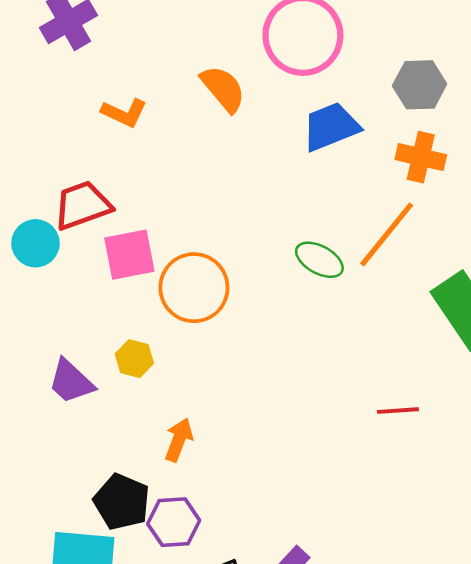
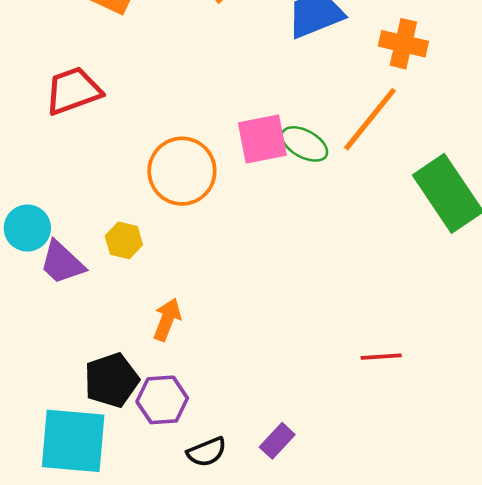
cyan circle: (35, 243) -> (27, 228), moved
pink square: (129, 255) -> (262, 139), moved
red line: (398, 411) -> (381, 357), moved
black pentagon: (122, 502) -> (111, 380), turned 30

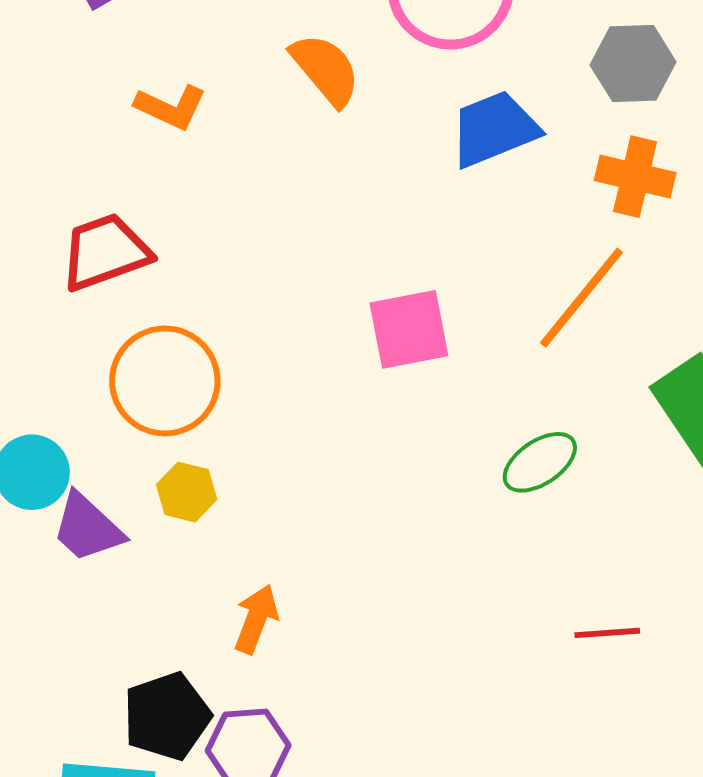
green ellipse: (304, 144) -> (540, 462), moved, turned -63
orange circle: (182, 171) -> (165, 381), moved
red line: (381, 357) -> (607, 633), moved

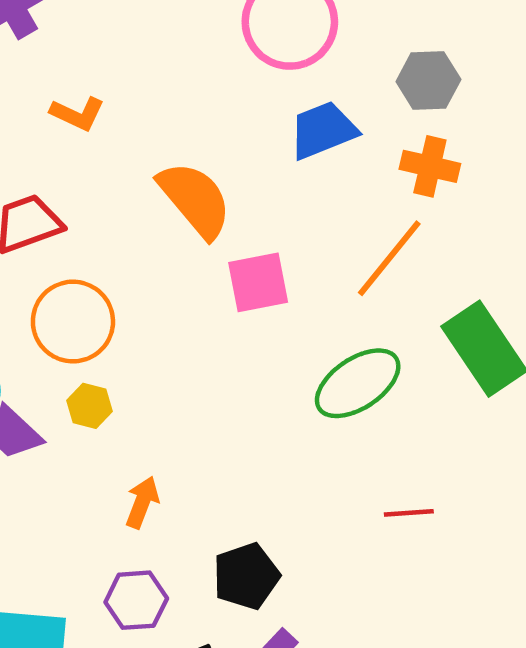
orange semicircle: (326, 69) -> (195, 200), moved, size x1.4
green ellipse: (540, 462) -> (358, 383), size x1.5
black pentagon: (167, 716) -> (246, 576), moved

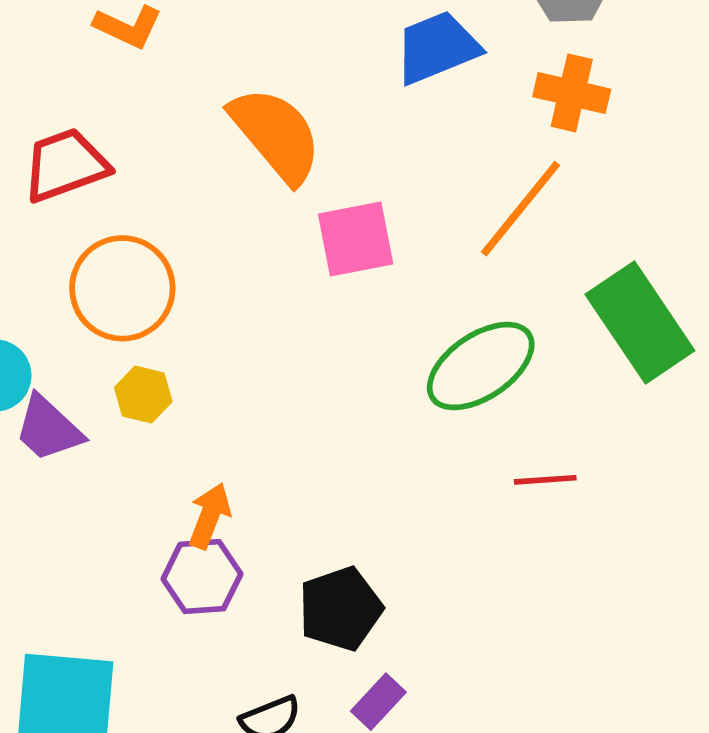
red line: (409, 513) -> (545, 480), moved
purple hexagon: (136, 600) -> (202, 576), moved

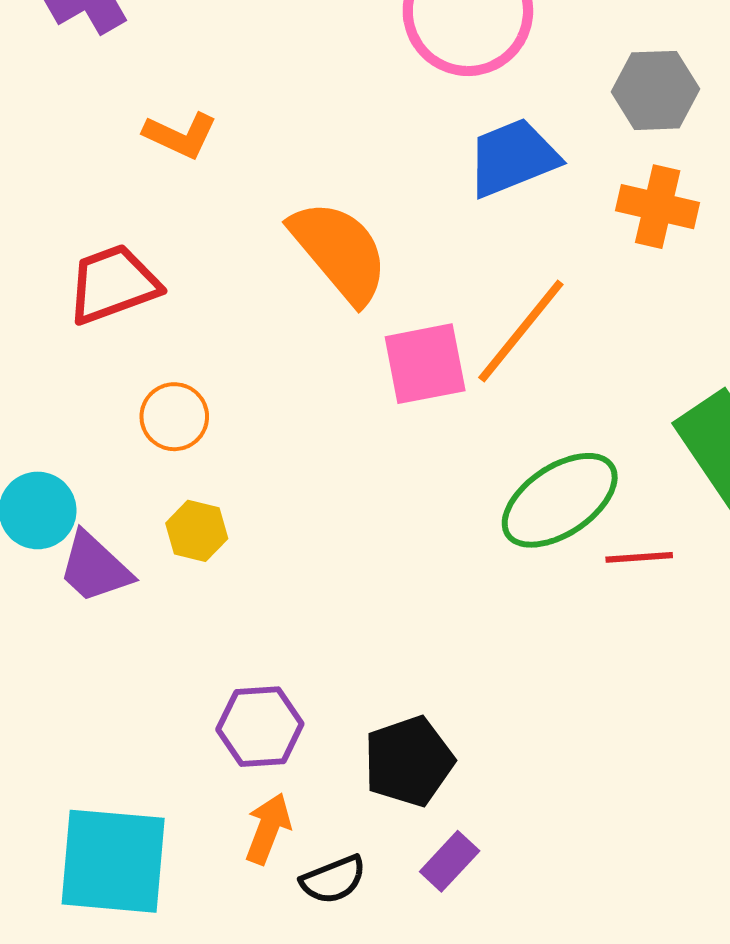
orange line: (521, 209) -> (521, 331), moved
orange circle: (122, 288) -> (174, 417), size x0.6
red line: (545, 480) -> (639, 557), moved
orange arrow: (210, 516) -> (268, 829), moved

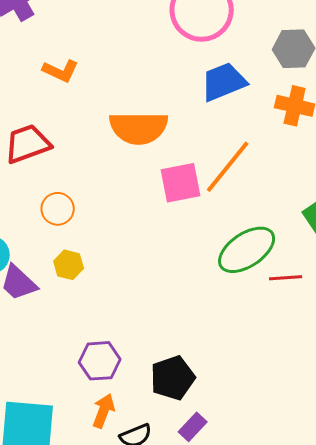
orange semicircle: (339, 252) -> (139, 128), turned 130

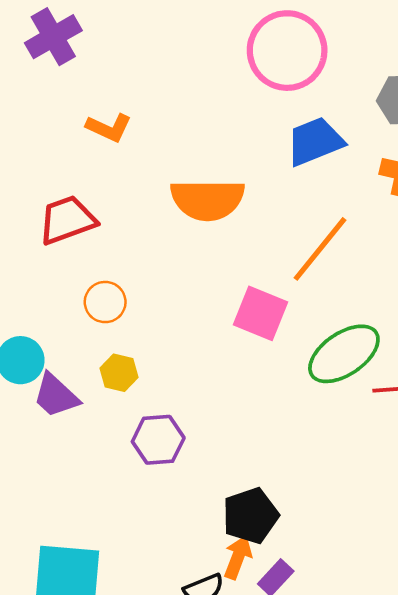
pink square: (181, 183) -> (261, 313), moved, turned 33
purple hexagon: (100, 361) -> (158, 440), moved
orange arrow: (104, 411) -> (238, 557), moved

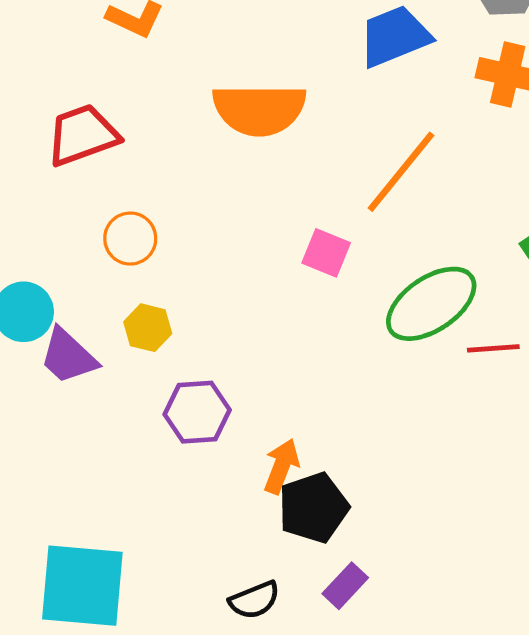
pink square: (261, 313) -> (326, 253), size x0.7
orange arrow: (238, 557) -> (282, 466), moved

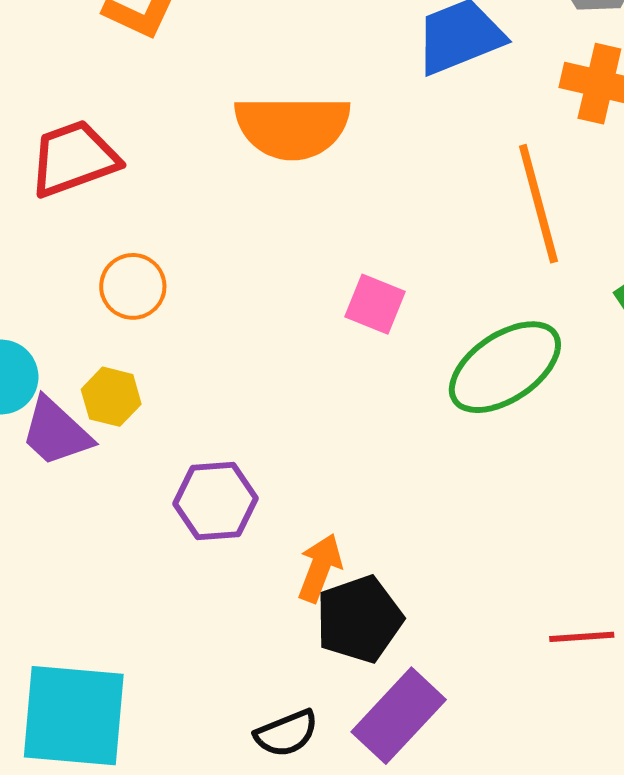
orange line: (401, 172) -> (538, 204), moved, turned -54
yellow hexagon: (148, 328) -> (111, 397), moved
red line: (493, 348) -> (582, 637), moved
purple rectangle: (345, 586) -> (399, 716), size x1.6

